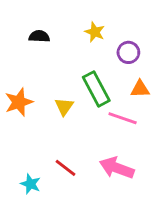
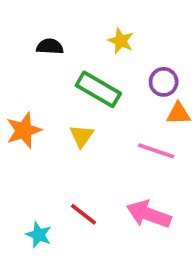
purple circle: (128, 52) -> (164, 82), moved
green rectangle: (96, 89) -> (98, 89), moved, turned -32

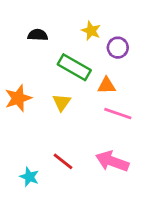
purple circle: (164, 82) -> (118, 48), moved
orange triangle: (178, 114) -> (107, 86), moved

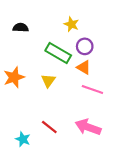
black semicircle: (38, 35) -> (21, 28), moved
purple circle: (118, 48) -> (85, 46), moved
orange triangle: (107, 86) -> (84, 67), turned 32

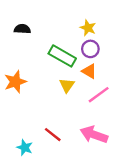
yellow star: (71, 24) -> (88, 28), moved
yellow triangle: (48, 81) -> (67, 85), moved
pink line: (92, 89) -> (99, 95), turned -55

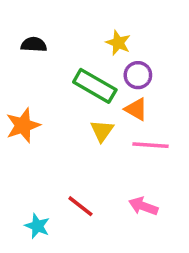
yellow star: (88, 28) -> (118, 43), moved
pink line: (99, 95) -> (150, 145), turned 40
pink arrow: (94, 135) -> (143, 206), size x0.7

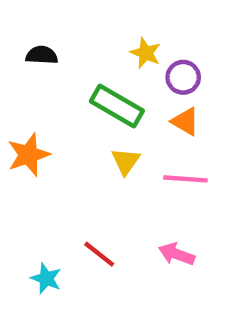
purple circle: (138, 75) -> (183, 77), moved
orange triangle: (136, 109) -> (185, 121), moved

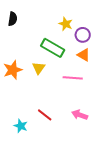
black semicircle: (42, 55) -> (13, 19), moved, turned 96
yellow triangle: (126, 161) -> (39, 68), moved
pink line: (185, 179) -> (73, 78), moved

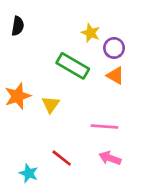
yellow triangle: (39, 68) -> (51, 104), moved
pink line: (73, 78) -> (104, 126), moved

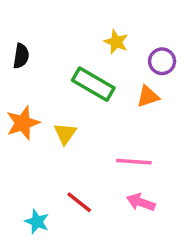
black semicircle: (18, 26) -> (21, 56), moved
purple circle: (114, 48) -> (162, 61), moved
orange triangle: (115, 76) -> (148, 96), turned -48

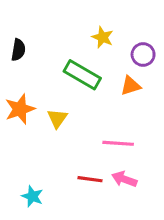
red line: (79, 202) -> (90, 179), moved, turned -30

